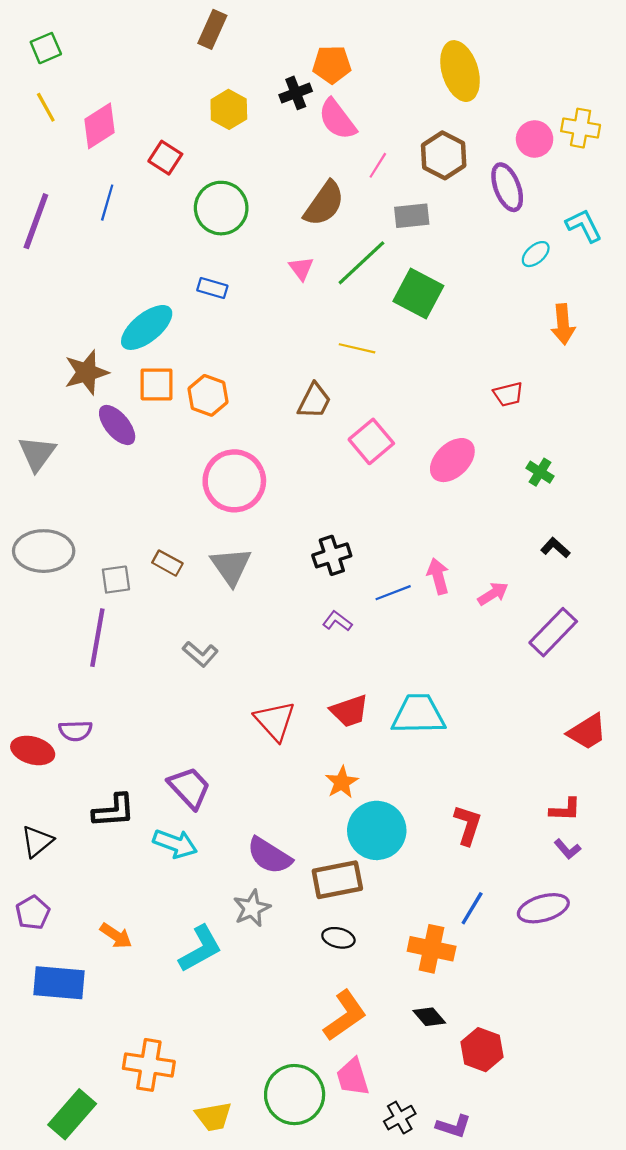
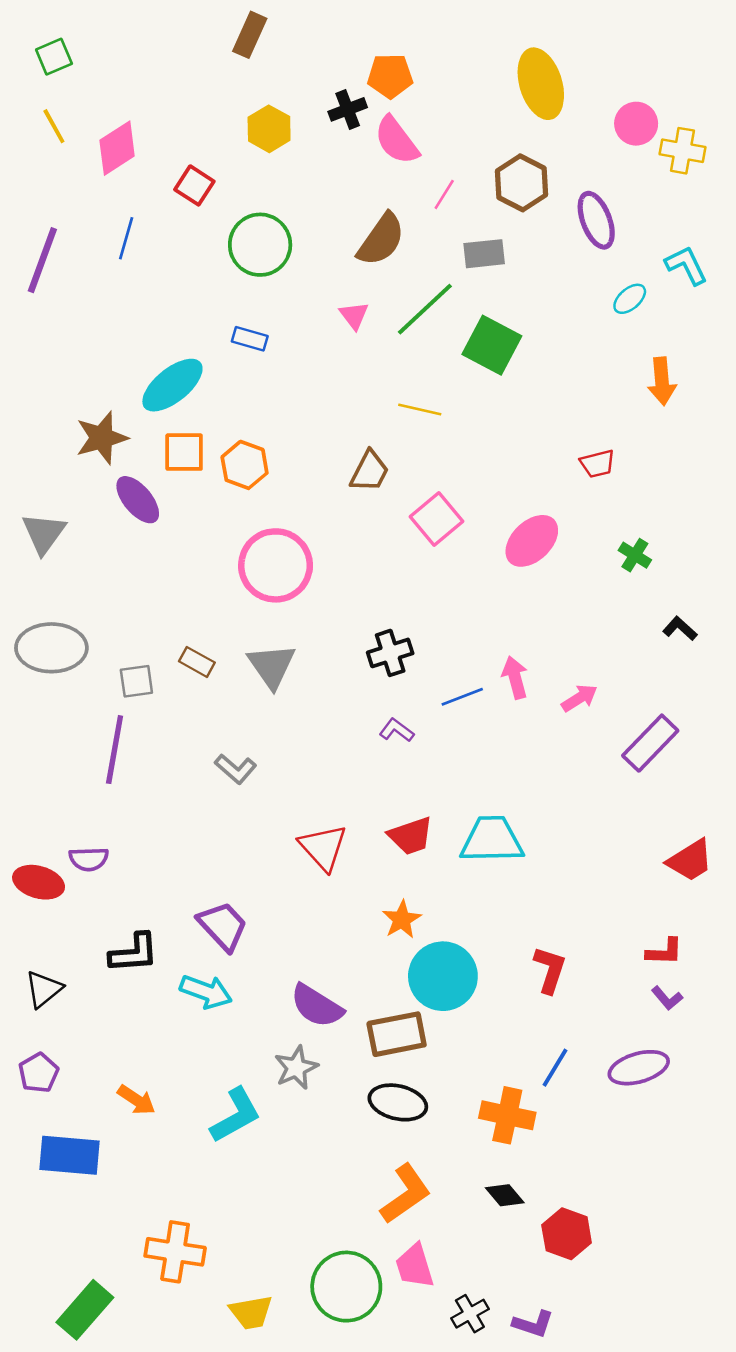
pink circle: (535, 139) -> (636, 124), moved
black L-shape: (555, 548) -> (680, 628), moved
black ellipse: (338, 938) -> (398, 1102), size x1.5

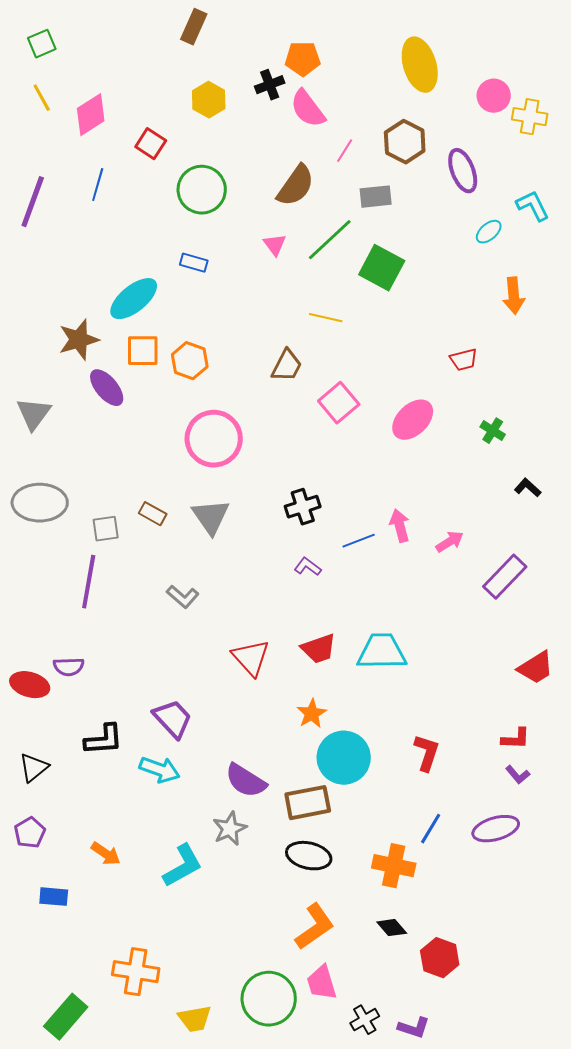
blue rectangle: (69, 1155) -> (54, 897), size x0.6

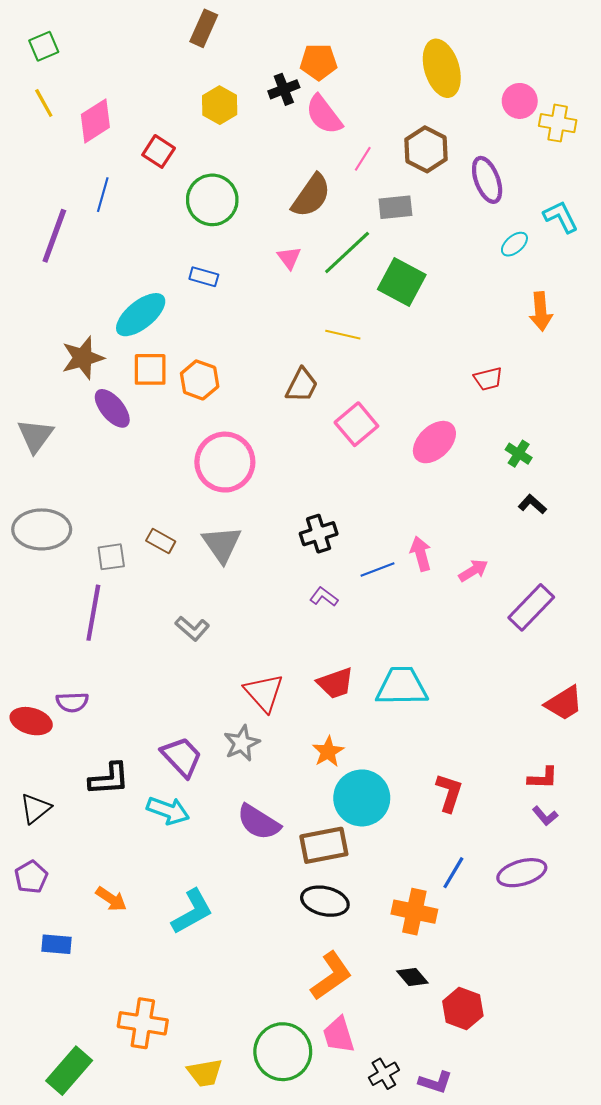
purple line: (33, 202) -> (54, 236), moved
black L-shape: (528, 488) -> (532, 504), moved
gray star: (230, 829) -> (242, 743), moved

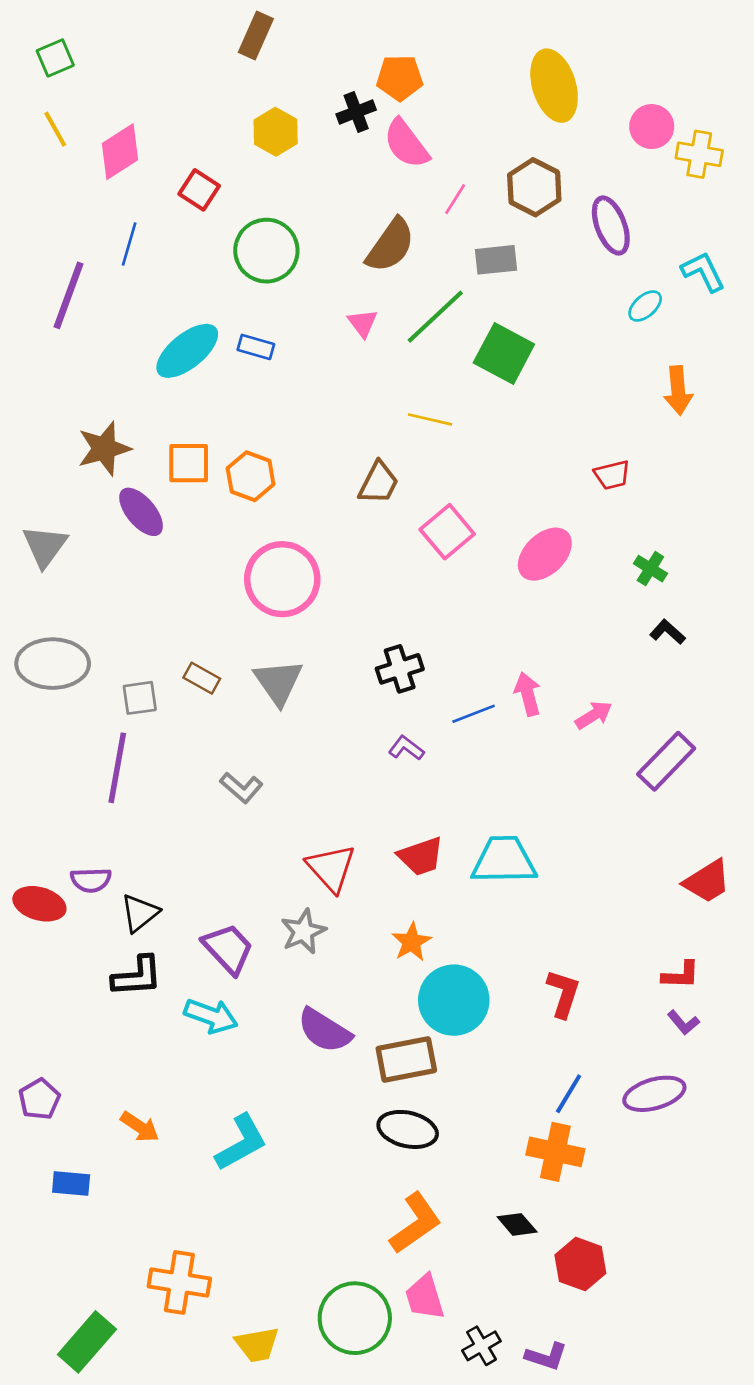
cyan ellipse: (141, 315) -> (187, 351), moved
black triangle: (35, 808) -> (140, 913), moved
orange cross: (414, 912) -> (555, 1152), moved

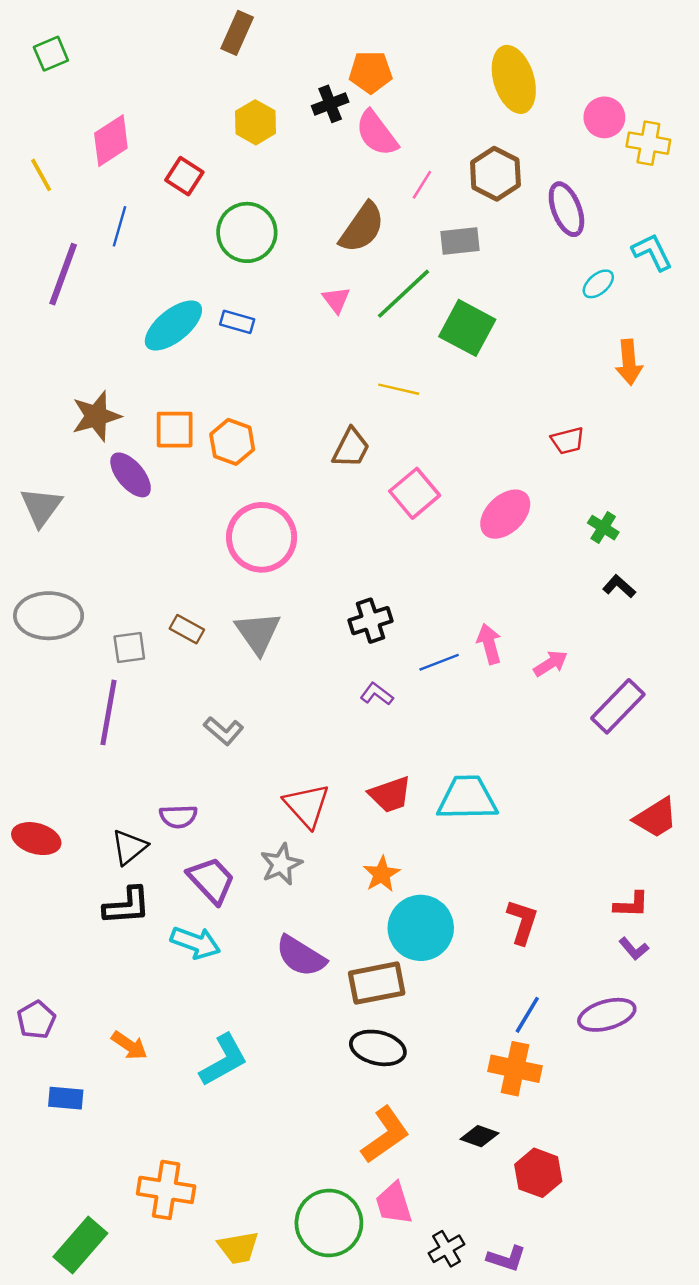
yellow line: (55, 129) -> (41, 175), moved
purple semicircle: (91, 880) -> (178, 816), moved
black diamond: (517, 1224) -> (480, 1136), turned -30

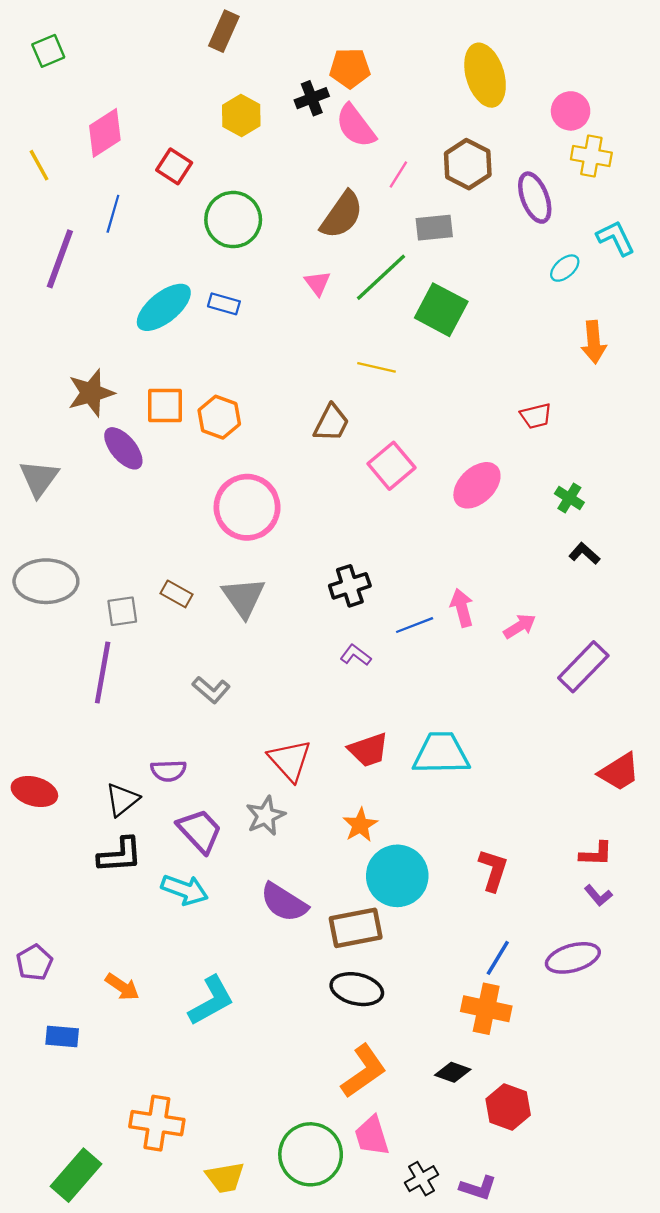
yellow cross: (648, 143) -> (591, 156), moved

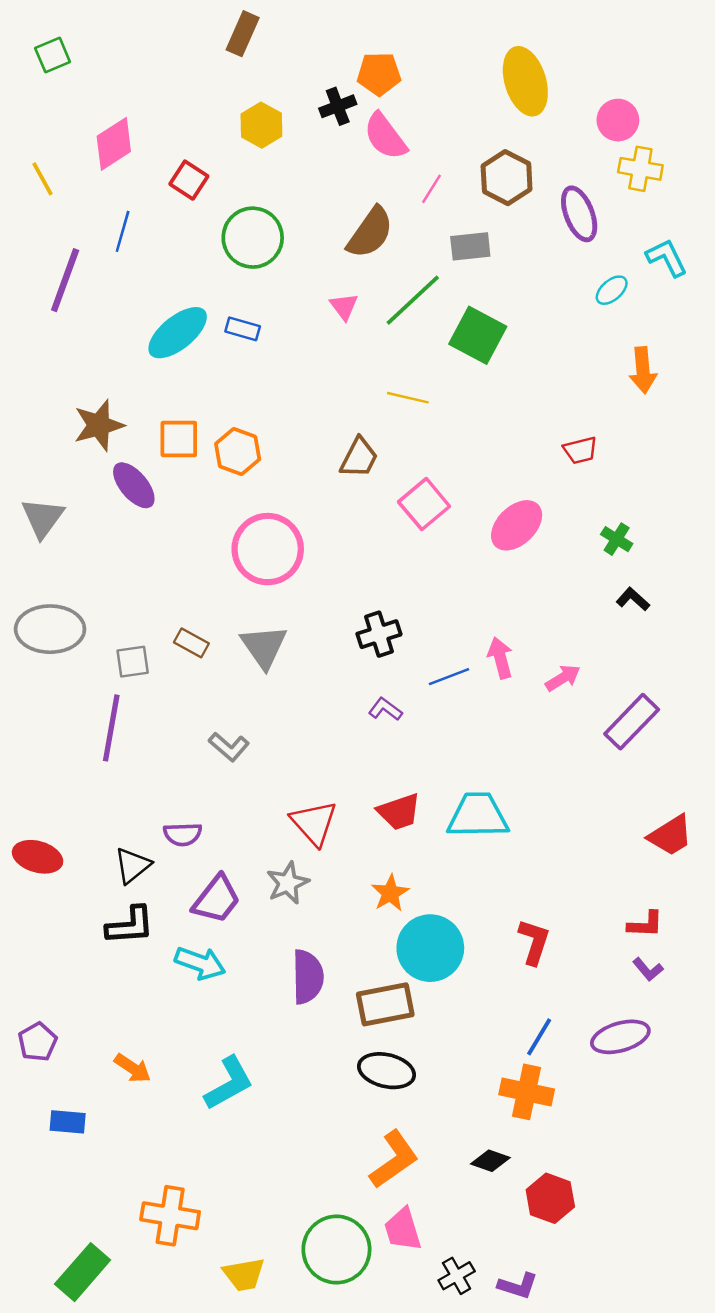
purple trapezoid: (200, 831) -> (216, 899), turned 81
purple semicircle: (284, 902) -> (308, 977), turned -123

